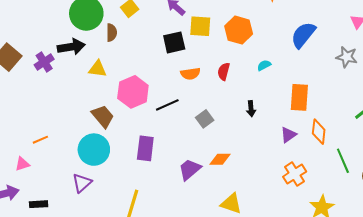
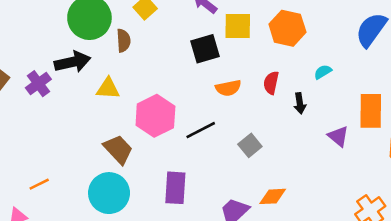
black arrow: (251, 109) -> (300, 103), moved
purple triangle: (288, 135) -> (338, 136), moved, turned -42

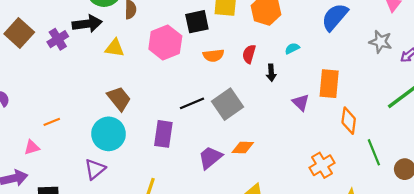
pink hexagon: (155, 116) -> (165, 43), moved
black line: (201, 130) -> (192, 103), moved
gray square: (250, 145) -> (227, 104), size x1.6

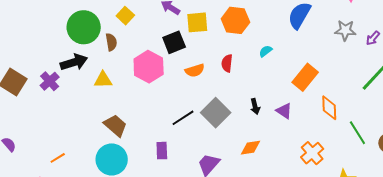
black arrow: (271, 73) -> (255, 106), moved
orange rectangle: (329, 84) -> (305, 77), turned 44
purple triangle: (301, 102) -> (284, 111), moved
purple rectangle: (163, 134) -> (162, 151), size x0.7
orange diamond: (243, 147) -> (250, 148), moved

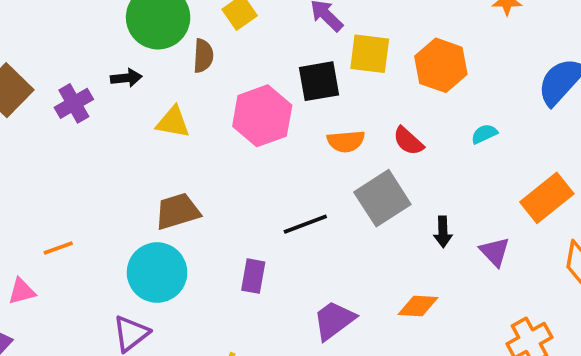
black arrow: (74, 62) -> (126, 78), size x0.6
red semicircle: (227, 63) -> (408, 141), turned -66
gray square: (216, 113) -> (382, 198), moved
brown trapezoid: (115, 125) -> (177, 211), turned -70

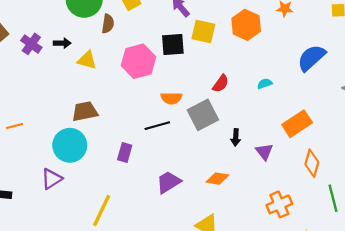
orange hexagon: (441, 65) -> (246, 25), moved
black arrow: (126, 78) -> (62, 43), moved
purple cross: (74, 103) -> (31, 44), turned -30
orange semicircle: (346, 141) -> (171, 98), moved
red semicircle: (408, 141) -> (221, 84), turned -102

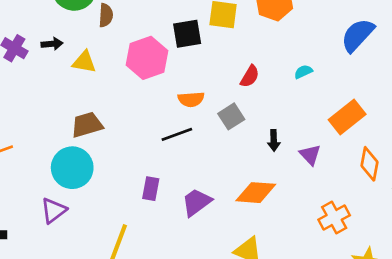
gray square: (203, 115) -> (231, 116), size x0.7
purple rectangle: (125, 153) -> (151, 189), moved
orange diamond: (217, 179) -> (256, 193), size x1.4

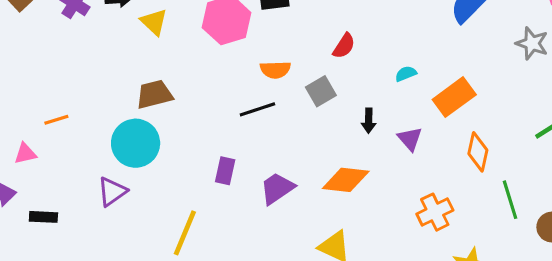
yellow triangle: (84, 62) -> (154, 22), turned 30
cyan semicircle: (303, 72) -> (406, 74), moved

